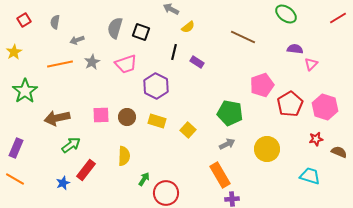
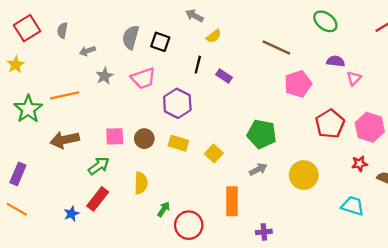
red square: (24, 20) -> (27, 28), size x1.6
orange line: (60, 64) -> (65, 95), moved
pink pentagon: (262, 85) -> (298, 84), moved
green arrow: (71, 145) -> (99, 166), moved
orange rectangle: (220, 175) -> (232, 201), moved, turned 30

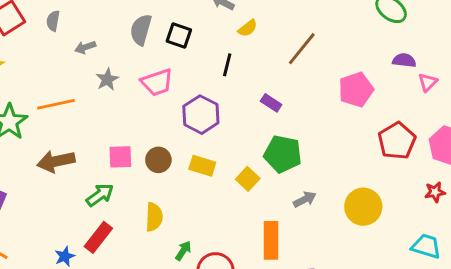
brown line: (276, 48) -> (302, 49), moved, turned -76
purple rectangle: (224, 76) -> (271, 103), moved
green pentagon: (262, 134) -> (283, 154), moved

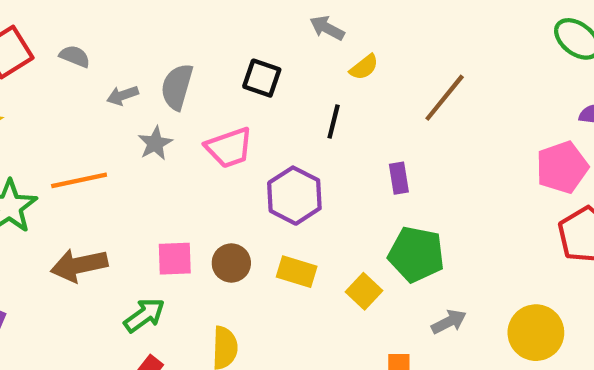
gray semicircle: (53, 21) -> (75, 56), turned 102
gray semicircle: (141, 30) -> (177, 87), moved
pink pentagon: (356, 90) -> (562, 167), moved
purple rectangle: (271, 103) -> (399, 178), turned 48

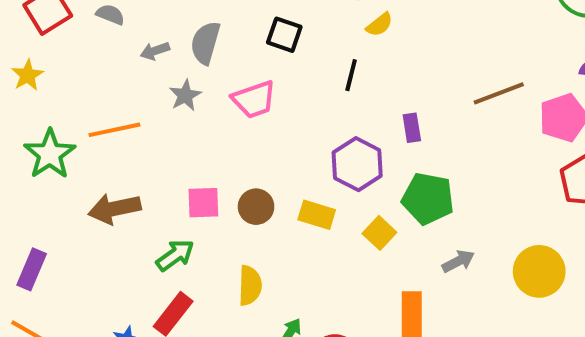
brown line: (445, 98) -> (499, 93), moved, turned 30
purple hexagon: (294, 196) -> (357, 164), moved

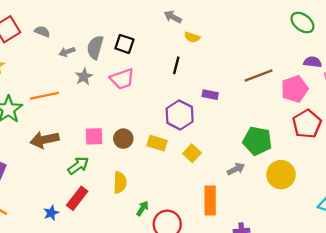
yellow semicircle: (379, 25) -> (192, 37), turned 56
black square: (284, 35) -> (124, 44), moved
purple rectangle: (412, 128) -> (210, 95), turned -70
green pentagon: (428, 199) -> (257, 141), moved

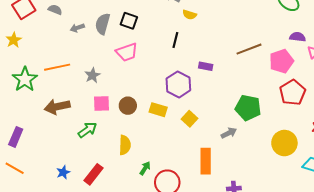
gray star: (84, 77) -> (92, 75), moved
yellow circle: (281, 175) -> (284, 143), moved
red rectangle: (77, 198) -> (93, 174), moved

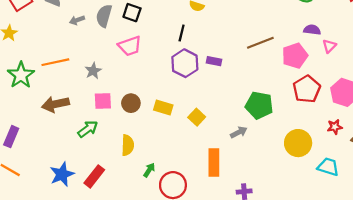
purple hexagon: (178, 84) -> (185, 63), moved
blue star: (63, 172) -> (62, 174), size x1.6

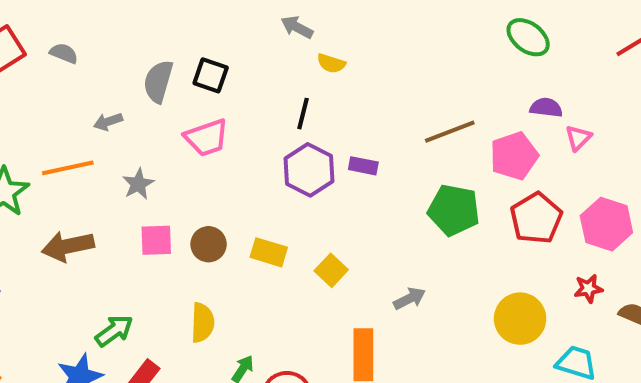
gray arrow: (77, 20) -> (108, 122), moved
green pentagon: (259, 105) -> (454, 210), moved
green arrow: (88, 129) -> (114, 331), moved

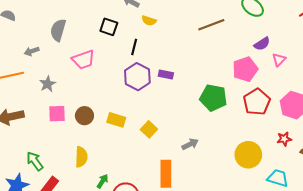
black square: (211, 75) -> (109, 27), moved
purple semicircle: (546, 108) -> (262, 44), turned 140
brown line: (450, 132) -> (211, 25), moved
green arrow: (114, 331) -> (35, 161), turned -90

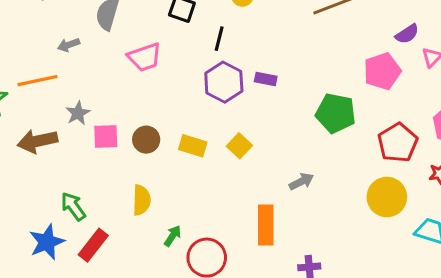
gray star: (48, 84) -> (78, 113), moved
red pentagon: (257, 102) -> (398, 143), moved
yellow square: (149, 129) -> (239, 146), moved

